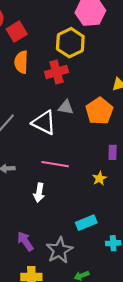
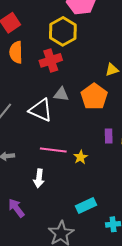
yellow star: (99, 178) -> (81, 157), moved
purple arrow: (25, 241) -> (16, 208), moved

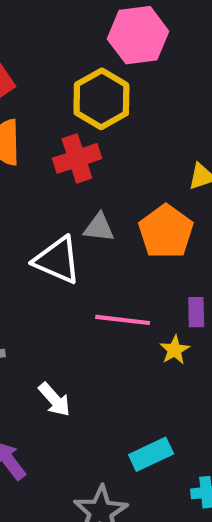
pink line: (53, 150) -> (123, 320), moved
yellow star: (81, 157) -> (175, 350), moved
white arrow: (39, 178) -> (54, 400), turned -48

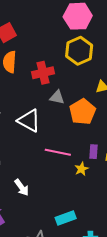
yellow hexagon: (101, 99) -> (79, 51), moved
gray triangle: (99, 228) -> (57, 97), moved

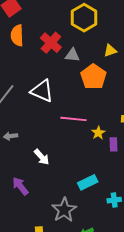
red cross: (43, 73) -> (51, 43), turned -30
gray triangle: (57, 97) -> (72, 55), moved
purple rectangle: (93, 152) -> (114, 144), moved

